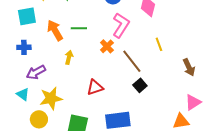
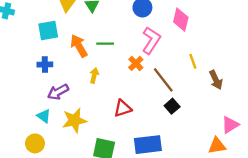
brown arrow: (189, 67) -> (216, 80), moved
yellow circle: (39, 119) -> (35, 143), moved

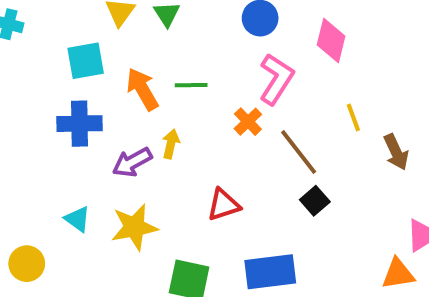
blue cross: (45, 65) -> (79, 124), size x1.5
purple arrow: (58, 92) -> (132, 162), moved
yellow circle: (35, 143) -> (27, 264), moved

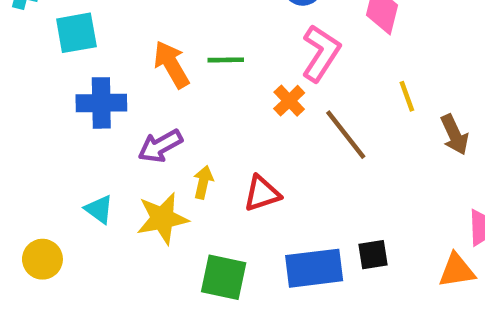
cyan square: (86, 61) -> (76, 33), moved
yellow arrow: (171, 144) -> (203, 182), moved
black square: (315, 201) -> (373, 255), moved, turned 32

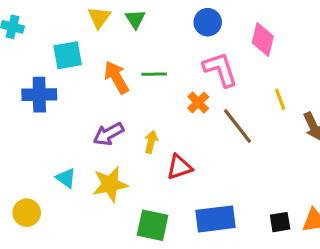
cyan square: (76, 33) -> (68, 55), moved
pink L-shape: (321, 53) -> (220, 69), turned -51
blue cross: (101, 103) -> (39, 95), moved
yellow arrow: (203, 182) -> (151, 142), moved
black square: (373, 255) -> (280, 222), moved

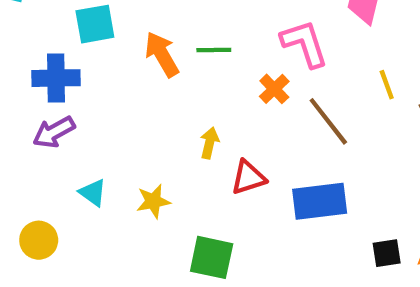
purple arrow: (109, 134) -> (54, 132), moved
yellow star: (110, 184) -> (153, 201), size x0.7
blue rectangle: (216, 219) -> (320, 201), moved

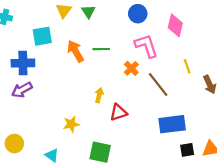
cyan triangle: (93, 193) -> (52, 155), moved
blue rectangle: (320, 201) -> (172, 124), moved

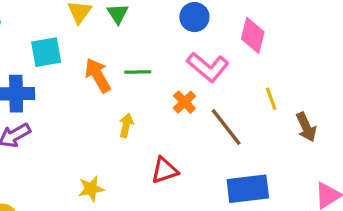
pink L-shape: (146, 46) -> (208, 67), turned 148
yellow arrow: (99, 95) -> (126, 125), moved

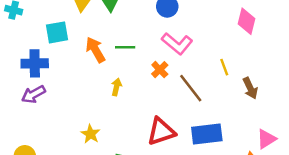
pink diamond: (253, 35) -> (247, 21), moved
red triangle: (164, 170) -> (161, 132), moved, size x1.4
yellow star: (91, 189) -> (90, 134), turned -30

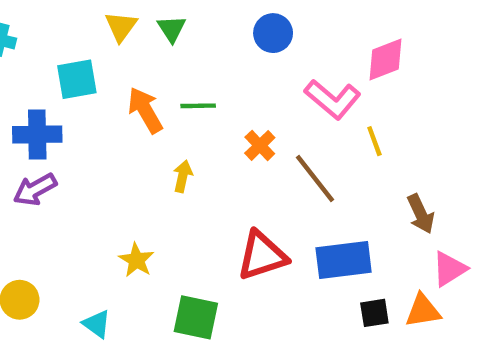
pink diamond: (247, 21) -> (385, 60), moved, turned 55
pink L-shape: (177, 44) -> (333, 99), moved
brown arrow: (250, 88) -> (421, 214), moved

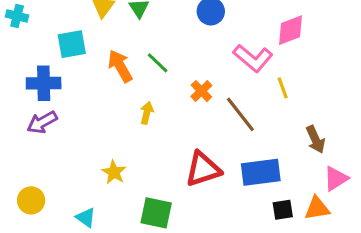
green line: (198, 106) -> (158, 63), turned 45

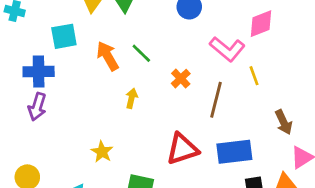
brown line: (240, 114) -> (216, 100), turned 52
purple arrow: (42, 122) -> (37, 107), turned -44

